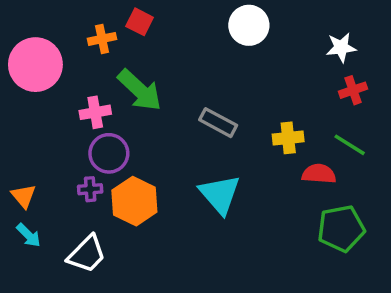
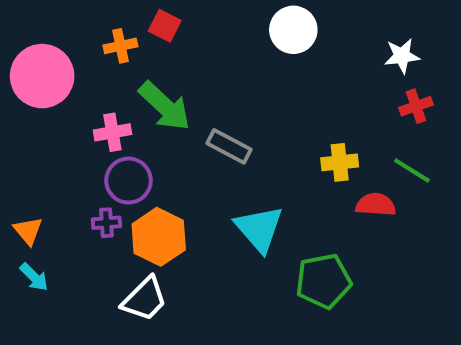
gray rectangle: (218, 123) -> (229, 146), moved
green pentagon: (341, 228) -> (323, 281), moved
white trapezoid: (87, 254) -> (145, 299), moved

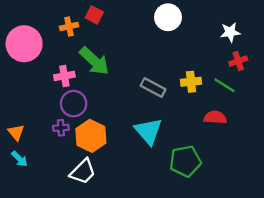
gray rectangle: (229, 146) -> (153, 87), moved
yellow cross: (340, 162) -> (191, 82), moved
green line: (412, 170) -> (224, 85), moved

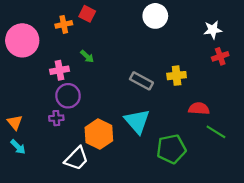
green arrow: (94, 61) -> (87, 56), size x0.5
green line: (224, 85) -> (216, 132), moved
orange hexagon: (91, 136) -> (99, 134), moved

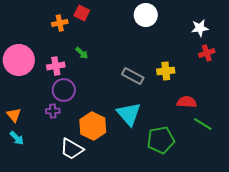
pink circle: (22, 40) -> (19, 60), moved
white trapezoid: (77, 159) -> (72, 149), turned 75

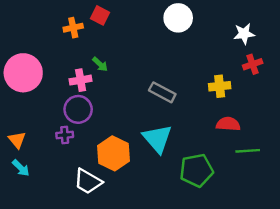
pink cross: (56, 66) -> (81, 80), moved
yellow cross: (166, 71) -> (220, 86), moved
green line: (203, 124) -> (248, 151), turned -36

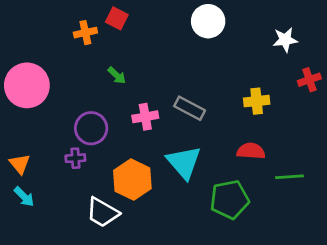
red cross: (253, 64) -> (309, 80), moved
pink cross: (81, 80) -> (145, 117), moved
red semicircle: (228, 124) -> (251, 151), moved

